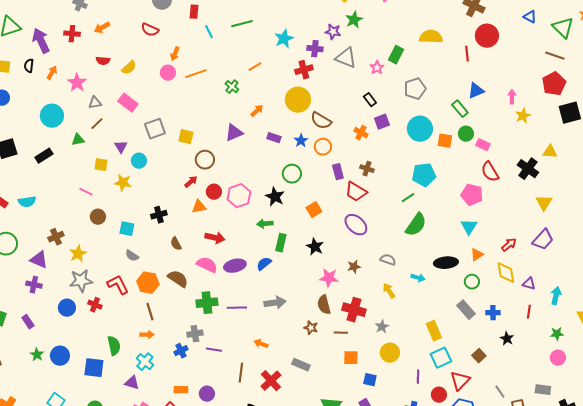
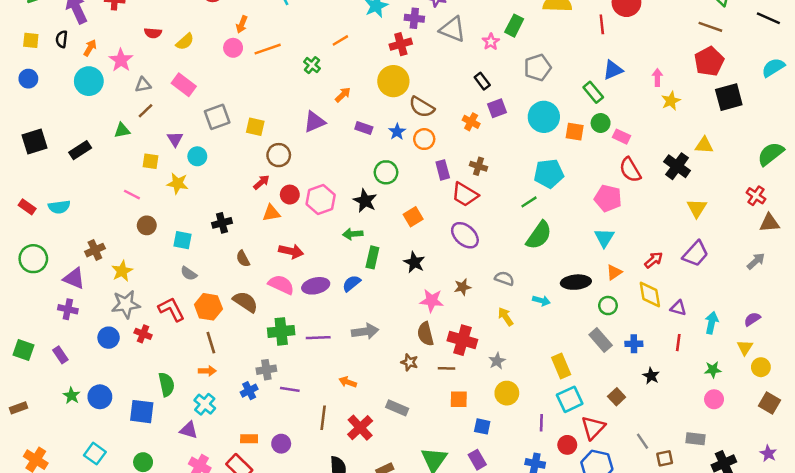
cyan circle: (52, 116) -> (89, 81), moved

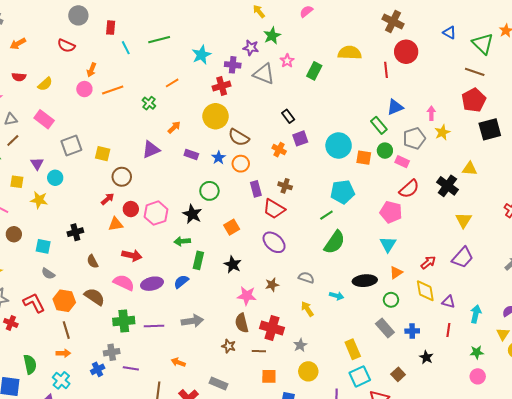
pink star: (491, 42) -> (287, 61), moved
gray pentagon: (538, 68) -> (414, 138), moved
red semicircle: (630, 170) -> (409, 189), turned -100

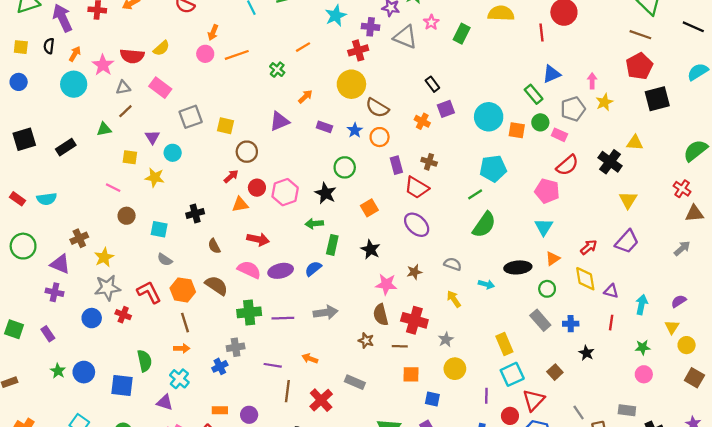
red semicircle: (19, 77) -> (132, 56), moved, size x1.5
purple line: (131, 368) -> (273, 365), moved

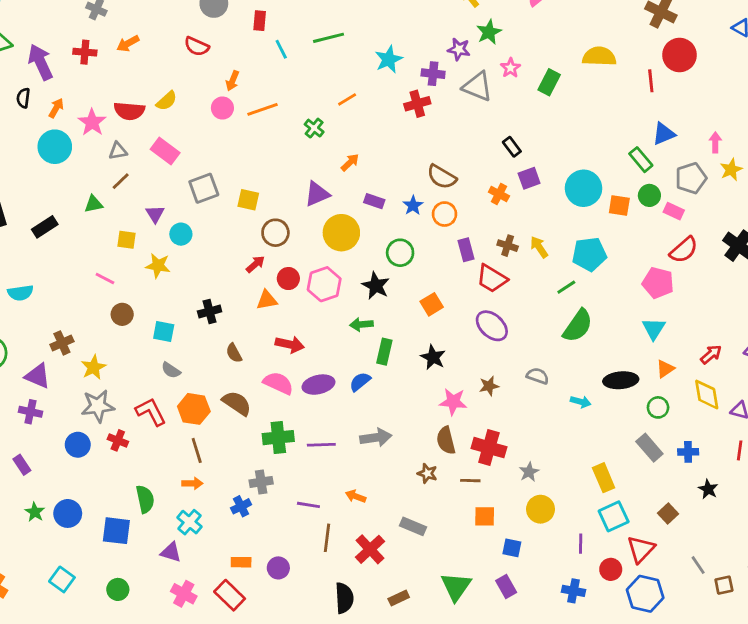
yellow circle: (351, 84) -> (341, 233), moved
yellow arrow: (454, 299) -> (539, 247), moved

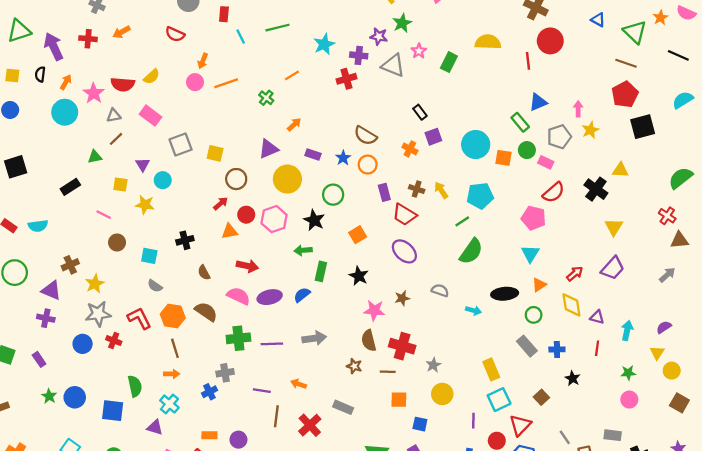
black rectangle: (45, 227) -> (70, 187), moved

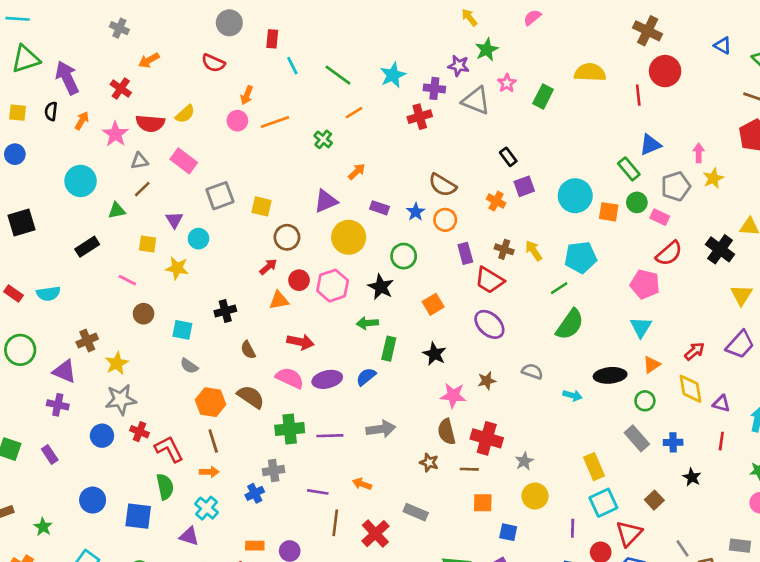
green line: (277, 28) -> (338, 75), moved, turned 50
red cross: (88, 39) -> (121, 88), moved, turned 30
cyan circle: (65, 112) -> (81, 181), moved
red L-shape: (139, 318) -> (169, 449), moved
green star: (49, 396) -> (43, 527), moved

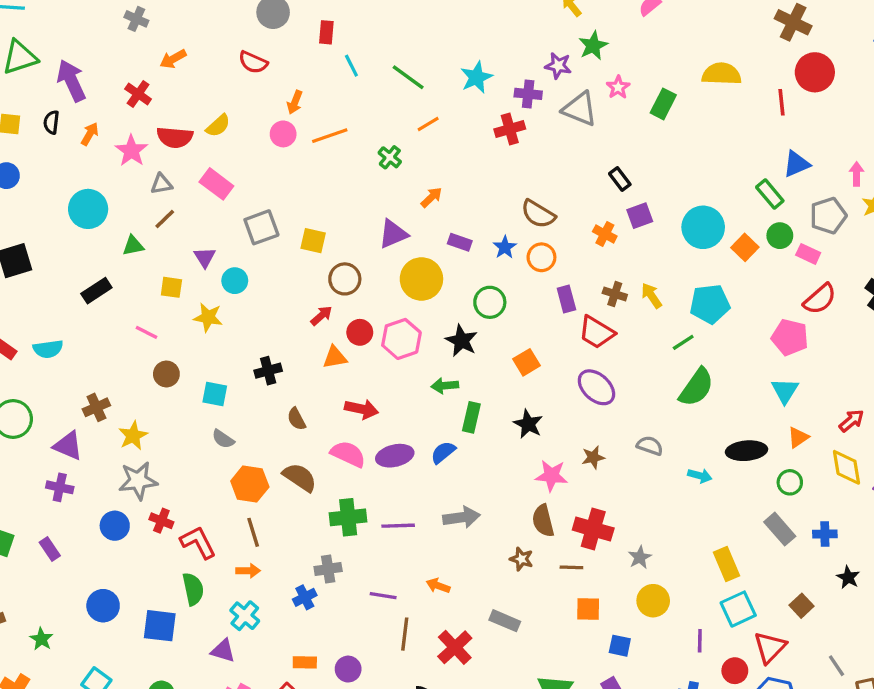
orange square: (609, 212) -> (745, 247), turned 35

